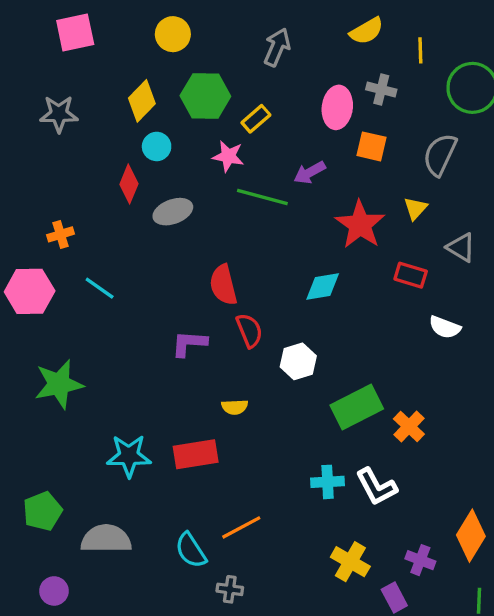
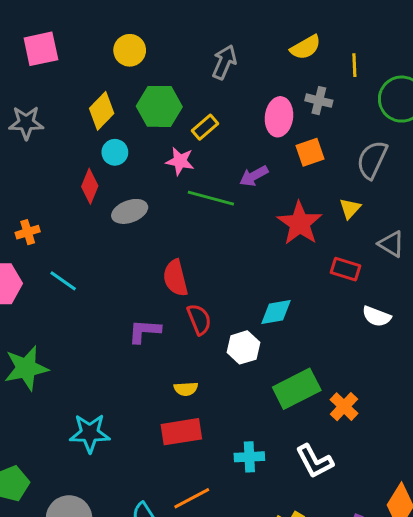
orange square: (371, 146) -> (310, 152), turned -32
cyan diamond: (323, 287) -> (276, 312), moved
red rectangle: (196, 454) -> (181, 432), moved
cyan cross: (328, 482) -> (249, 457), moved

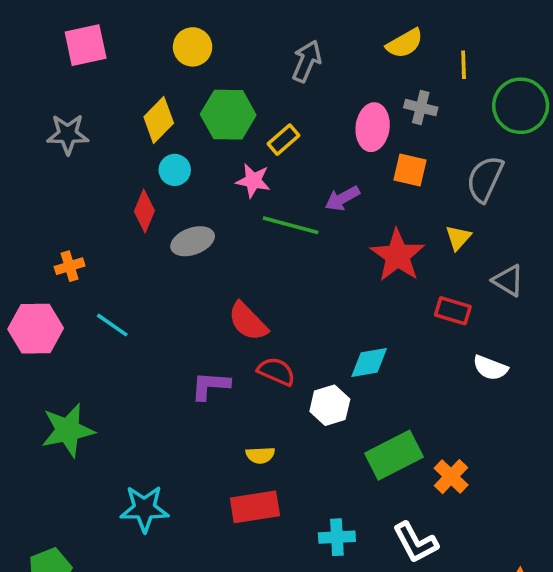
orange square: (310, 152) -> (410, 170), turned 32
red semicircle: (175, 278) -> (248, 321), turned -30
red semicircle: (199, 319) -> (276, 371), turned -44

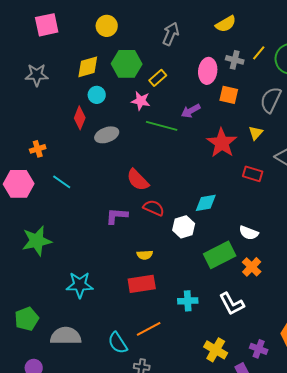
yellow line: (464, 65) -> (259, 53), moved, turned 42
yellow diamond: (159, 120) -> (88, 67), turned 30
white semicircle: (490, 368) -> (249, 233), moved

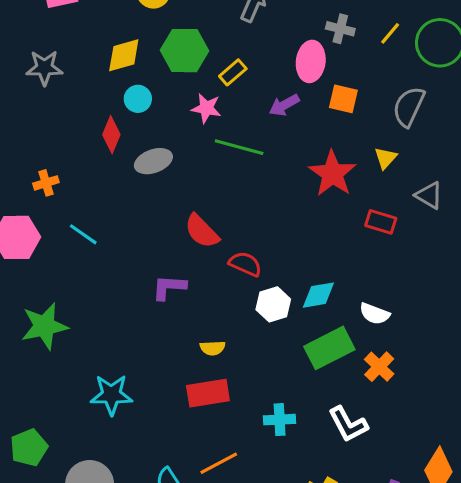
gray cross: (235, 60) -> (340, 29), moved
purple arrow: (191, 111) -> (284, 105), moved
cyan diamond: (206, 203) -> (318, 295), moved
red semicircle: (154, 208) -> (245, 264), moved

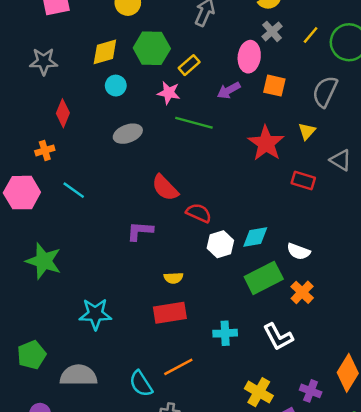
gray cross: (340, 29) -> (272, 31), turned 35
red diamond: (111, 135) -> (63, 113), moved
green star: (44, 326) -> (44, 261), turned 30

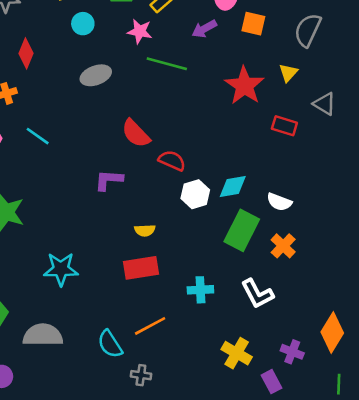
green rectangle: (264, 278) -> (242, 230), turned -36

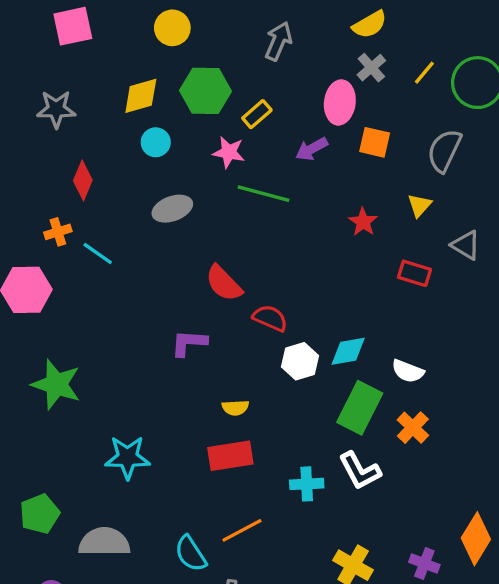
red star: (244, 86) -> (363, 222), size x0.6
cyan line: (38, 136) -> (98, 253), moved
white L-shape: (257, 294) -> (360, 471), moved

